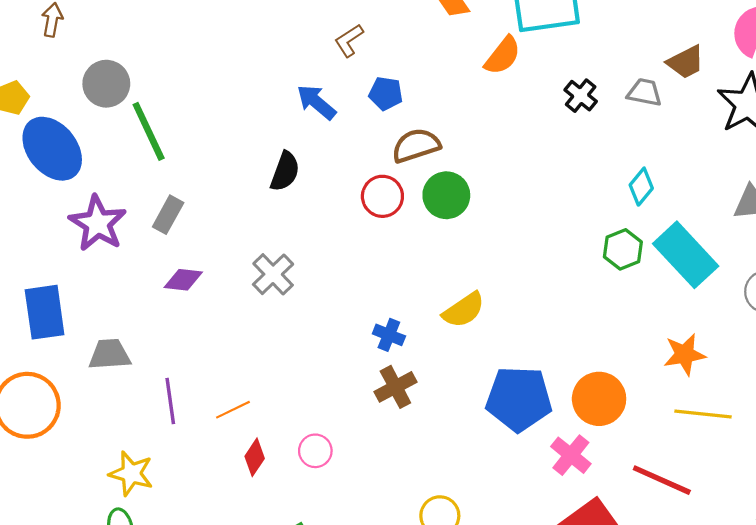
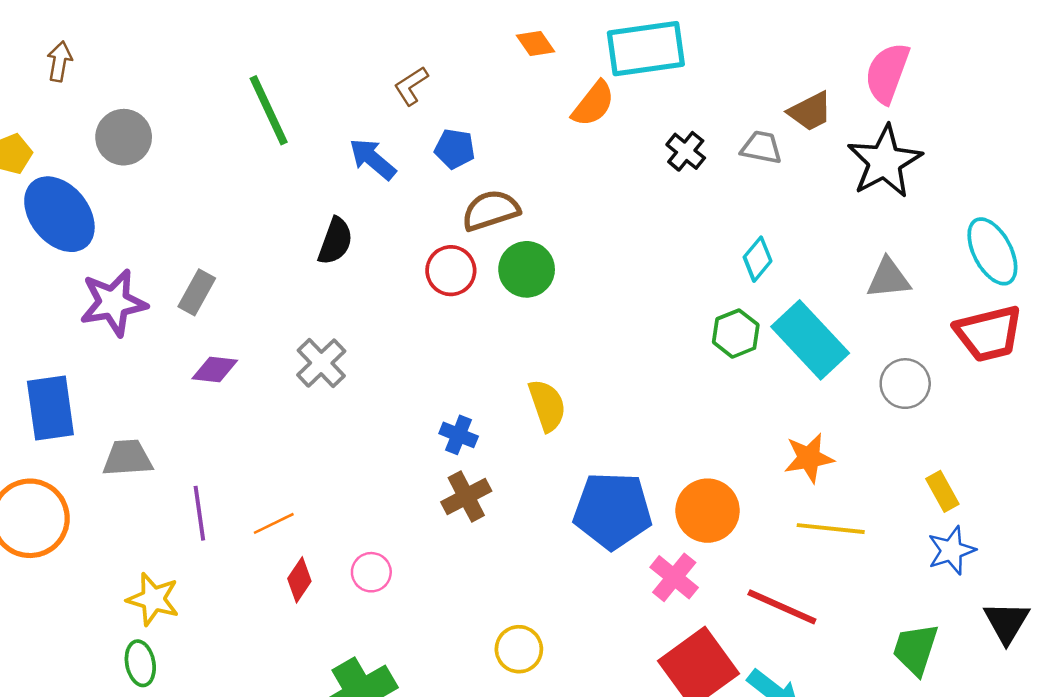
green line: (149, 131) -> (269, 110), moved
purple star: (98, 223) -> (113, 303), turned 30
yellow semicircle: (464, 310) -> (547, 405), turned -75

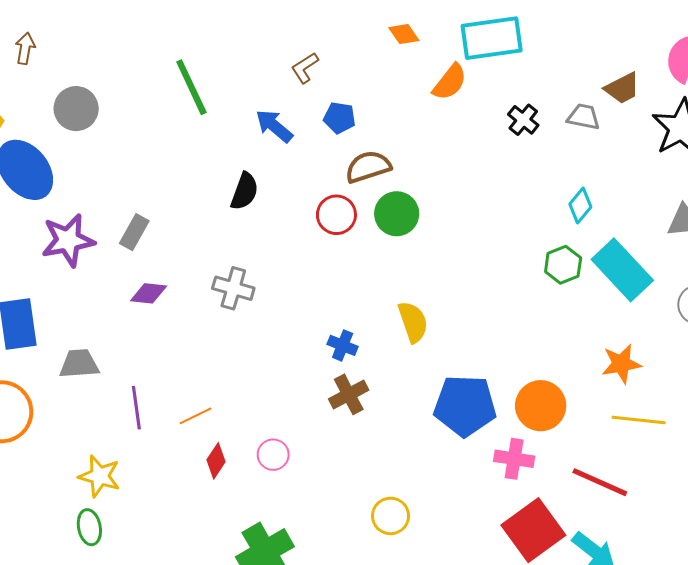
gray cross: (321, 363) -> (233, 288), turned -30
pink cross: (674, 577) -> (514, 459), turned -30

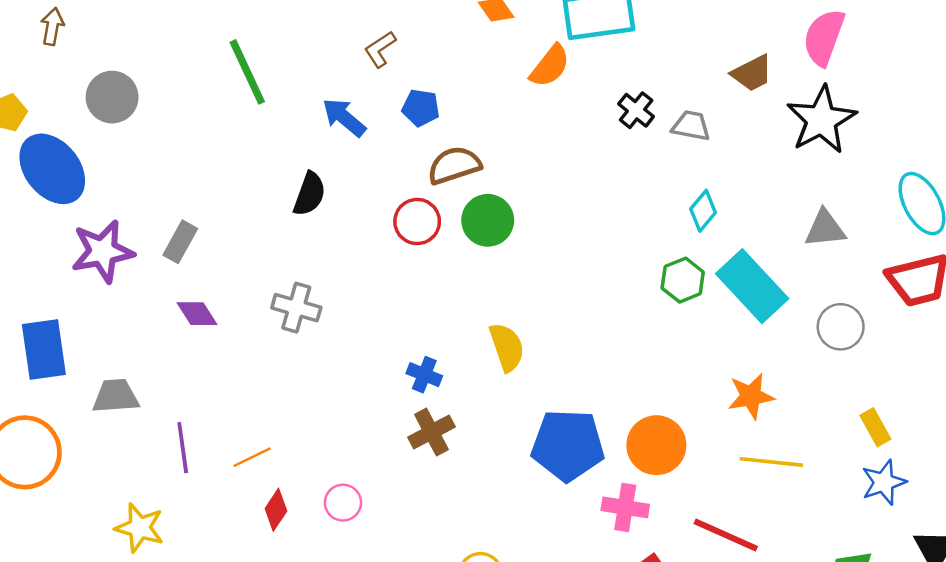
gray trapezoid: (583, 117) -> (691, 126), moved
purple diamond: (149, 293) -> (197, 314), turned 51

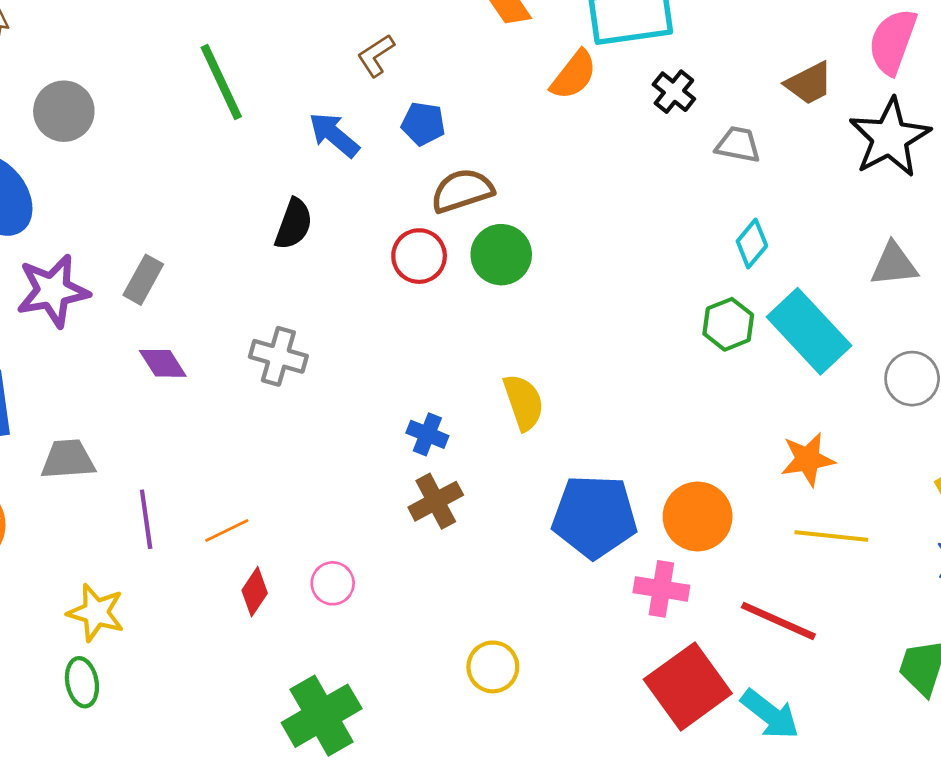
black cross: (636, 110) -> (674, 92), moved

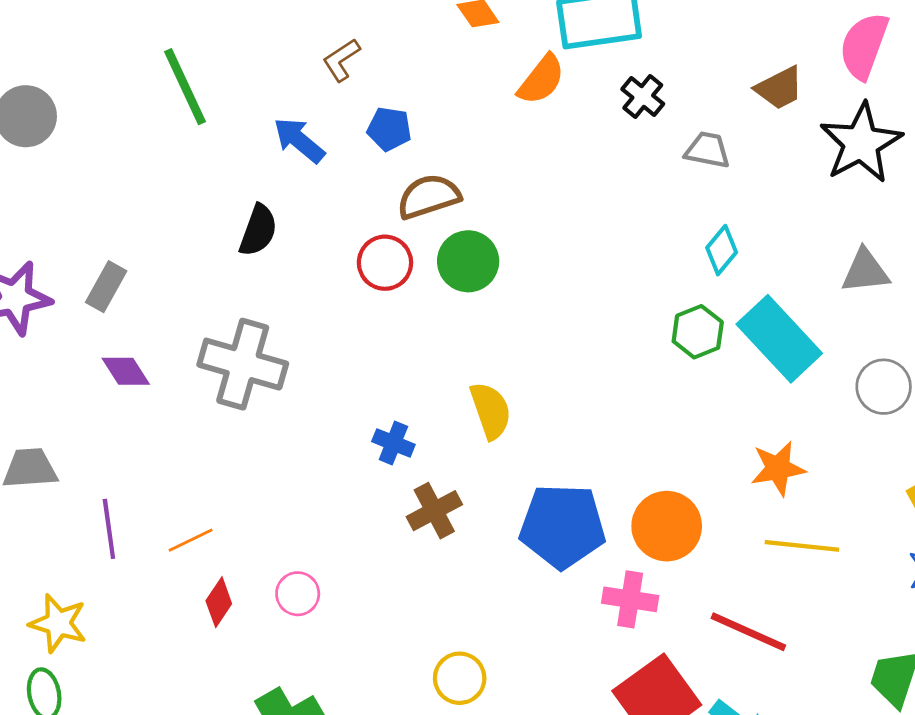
gray cross: (278, 356) -> (243, 364), size x1.5
brown cross: (436, 501) -> (434, 511), moved

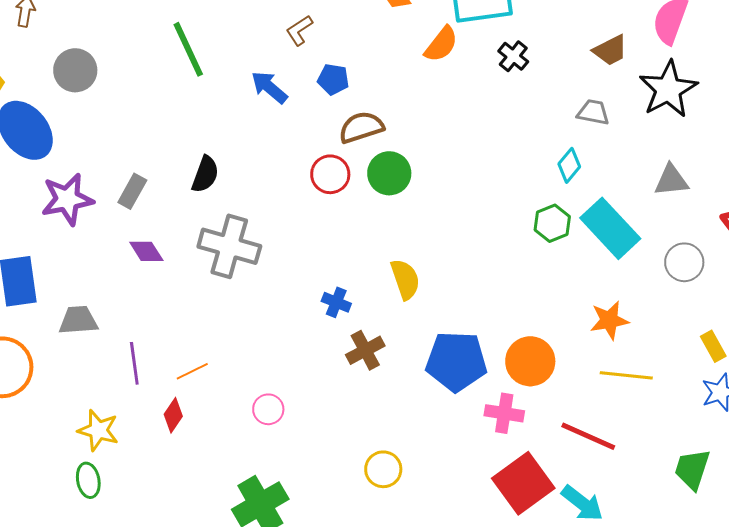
gray trapezoid: (708, 150) -> (593, 112), moved
black semicircle: (258, 230) -> (205, 174), moved
red diamond: (219, 602) -> (173, 415), moved

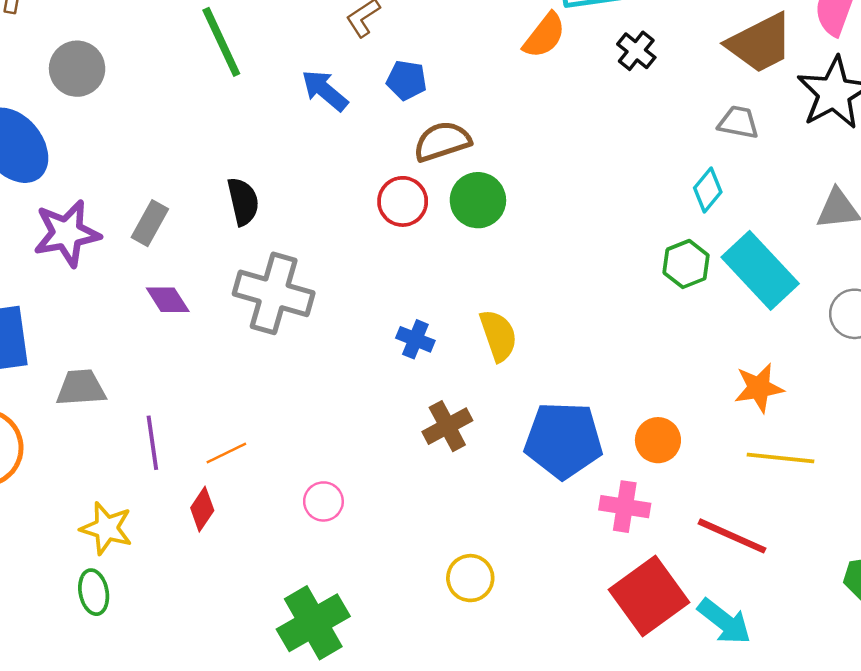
brown trapezoid: (610, 50) -> (760, 43), size x1.5
black semicircle: (205, 174) -> (243, 201), turned -33
blue cross: (336, 302) -> (415, 339), moved
orange circle: (530, 361) -> (658, 440), size x0.7

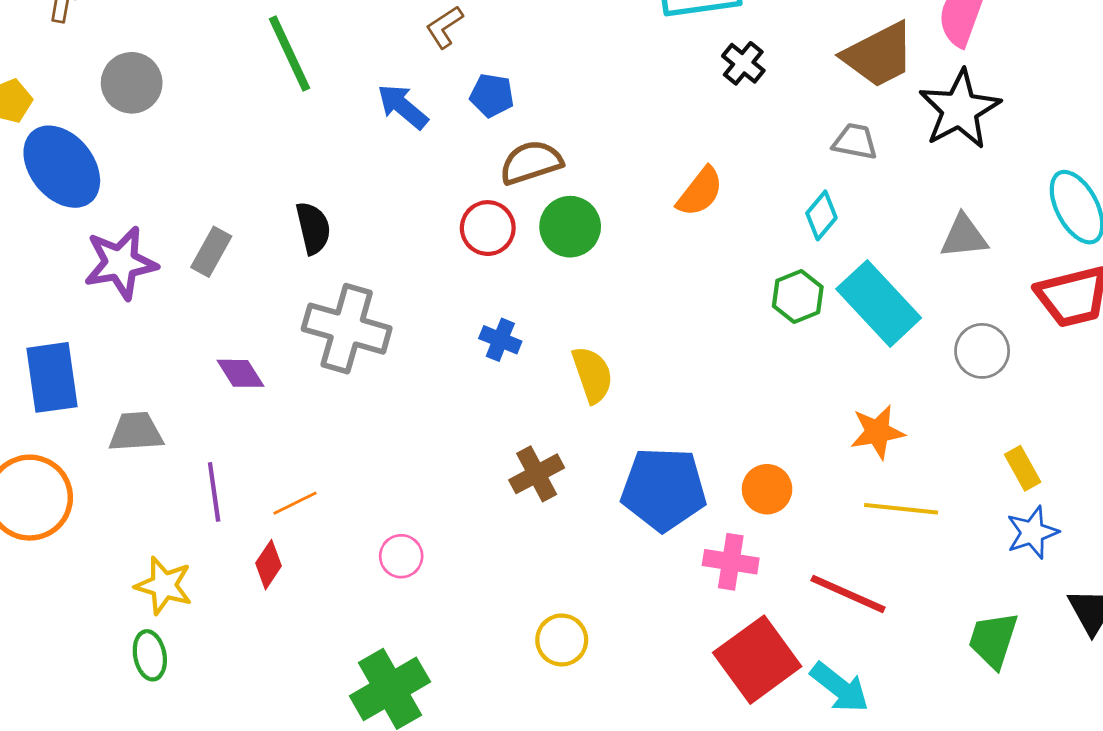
orange semicircle: (544, 35) -> (700, 192), moved
purple diamond: (168, 300) -> (241, 373), moved
blue cross: (415, 339) -> (500, 340), moved

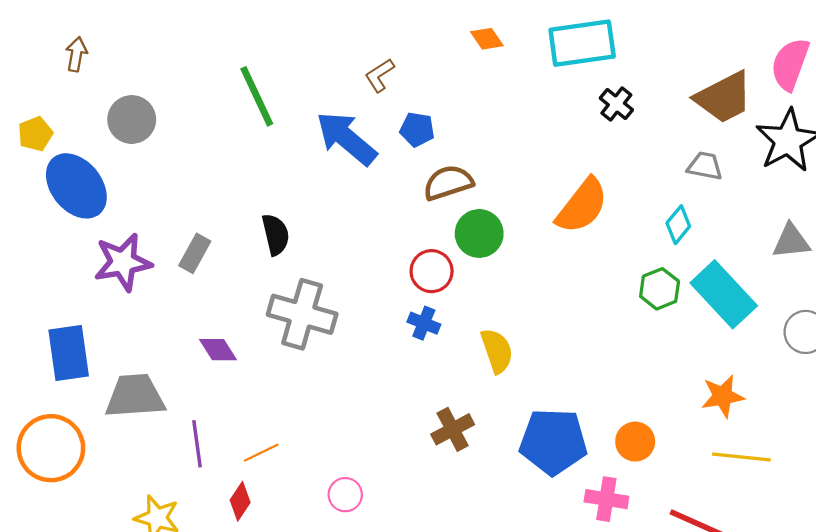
blue arrow: (403, 107) -> (346, 138), size x1.5
orange semicircle: (700, 192) -> (582, 206), size x1.4
red circle: (488, 228) -> (432, 271), moved
gray trapezoid: (136, 432) -> (135, 396), size x1.4

